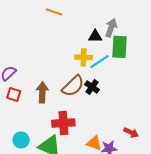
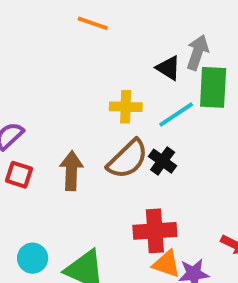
black triangle: (95, 36) -> (168, 68), turned 32
yellow cross: (84, 57) -> (126, 107), moved
red cross: (63, 123) -> (155, 231), moved

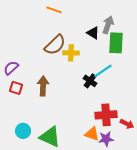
cyan line: (176, 115) -> (103, 71), moved
brown semicircle: (128, 159) -> (55, 45), moved
red cross: (155, 231) -> (106, 115), moved

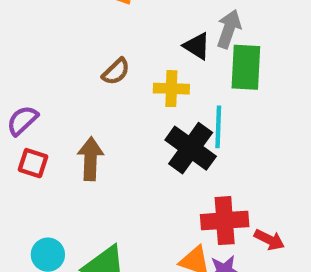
brown semicircle: (55, 45) -> (116, 72), size x0.6
yellow cross: (71, 53) -> (171, 89), moved
cyan line: (103, 71) -> (218, 127), turned -54
black cross: (90, 81) -> (191, 148), size x1.6

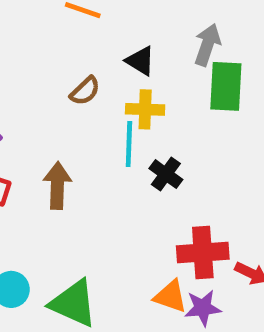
black triangle: (197, 46) -> (140, 61), moved
cyan line: (218, 127) -> (129, 144), moved
black cross: (191, 148) -> (166, 174), size x0.6

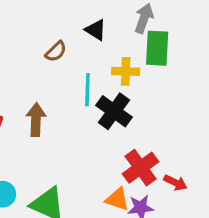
yellow cross: (145, 109) -> (126, 71), moved
black cross: (166, 174) -> (114, 111), size x1.5
red cross: (203, 252) -> (141, 168), turned -32

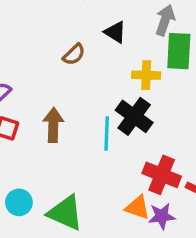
cyan line: (87, 90) -> (107, 134), moved
red cross: (141, 168) -> (162, 175), turned -32

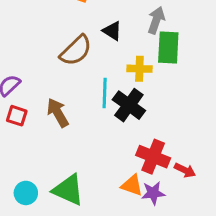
brown semicircle: (74, 55) -> (76, 51), size x1.6
brown arrow: (53, 125) -> (58, 113), turned -32
cyan line: (107, 134) -> (105, 93), moved
cyan circle: (19, 202) -> (26, 193), moved

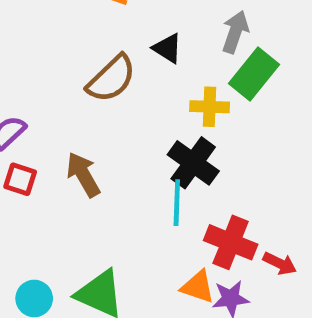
green rectangle: (168, 48) -> (254, 74), turned 36
cyan line: (105, 93) -> (177, 203), moved

